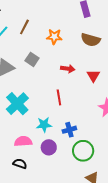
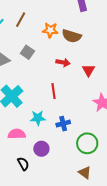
brown semicircle: (91, 40) -> (72, 36), moved
purple circle: (49, 147) -> (41, 149), moved
green circle: (83, 151) -> (87, 143), moved
black semicircle: (20, 164) -> (23, 164), moved, turned 40

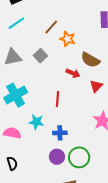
brown line: (21, 20) -> (51, 27), moved
brown semicircle: (72, 36) -> (90, 60), moved
purple circle: (41, 149) -> (57, 157), moved

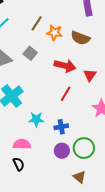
brown semicircle: (90, 60) -> (80, 38), moved
red arrow: (73, 73) -> (65, 66), size x1.5
red line: (57, 99) -> (66, 94), moved, turned 35
pink semicircle: (12, 133) -> (22, 144), moved

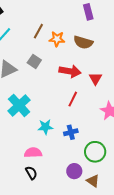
purple circle: (62, 151) -> (74, 171), moved

